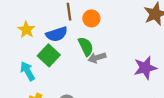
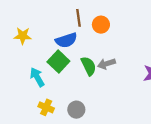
yellow star: (26, 30) -> (23, 36), moved, turned -30
green semicircle: (86, 46) -> (89, 66), moved

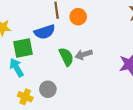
green square: (58, 62) -> (23, 48), moved, turned 36
gray circle: (76, 110) -> (48, 89), moved

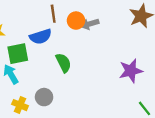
gray arrow: (84, 55) -> (90, 24), moved

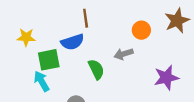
orange circle: (76, 21) -> (141, 30), moved
gray arrow: (90, 24) -> (124, 54), moved

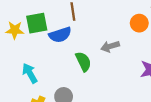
orange circle: (141, 30) -> (139, 23), moved
green square: (49, 60) -> (37, 23), moved

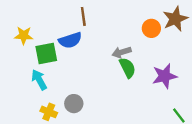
green square: (37, 23) -> (46, 53), moved
green semicircle: (83, 62) -> (128, 68), moved

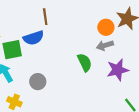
gray arrow: (122, 52) -> (105, 45), moved
gray circle: (74, 104) -> (38, 82), moved

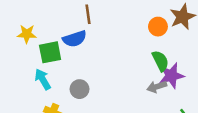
gray arrow: (105, 45) -> (157, 87), moved
green semicircle: (85, 62) -> (160, 61), moved

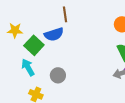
green square: (50, 52) -> (34, 45), turned -36

